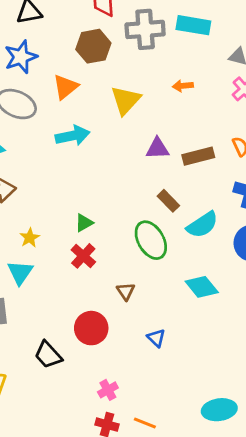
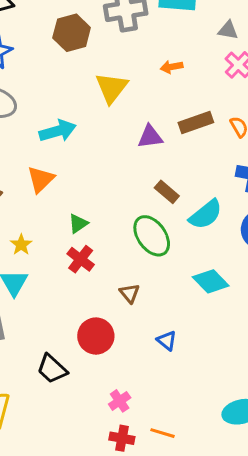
orange triangle: (65, 87) -> (41, 179), moved
brown rectangle: (198, 156) -> (196, 123), moved

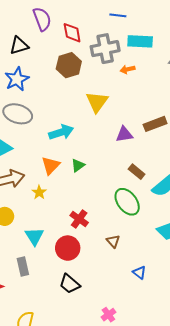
orange arrow: (172, 67) -> (128, 69), moved
green triangle: (78, 223) -> (78, 165), moved
yellow star: (21, 245) -> (39, 192), moved
red circle: (96, 336) -> (68, 248), moved
black trapezoid: (52, 369) -> (70, 284), moved

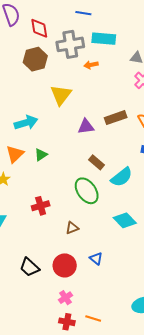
red cross: (79, 219) -> (41, 206), turned 36
brown triangle: (113, 241) -> (72, 228), turned 48
red circle: (68, 248) -> (65, 265), moved

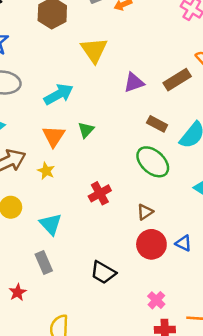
brown rectangle: (116, 118) -> (177, 80), moved
red circle: (65, 265) -> (151, 244), moved

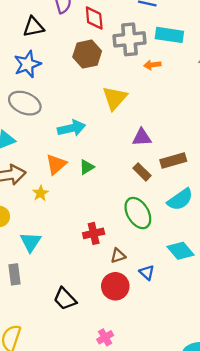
brown rectangle: (177, 80) -> (173, 160), moved
brown rectangle: (157, 124) -> (142, 172), moved
red cross: (100, 193) -> (94, 233), moved
blue triangle: (183, 243) -> (147, 273), moved

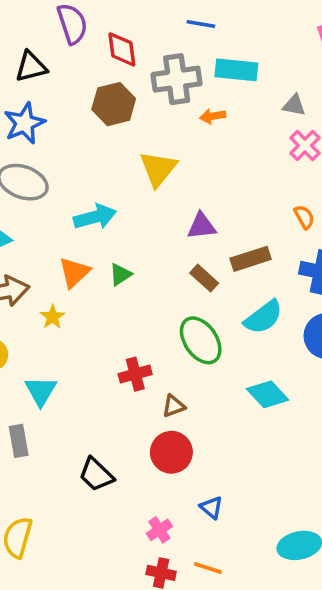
blue triangle: (147, 273) -> (211, 508), moved

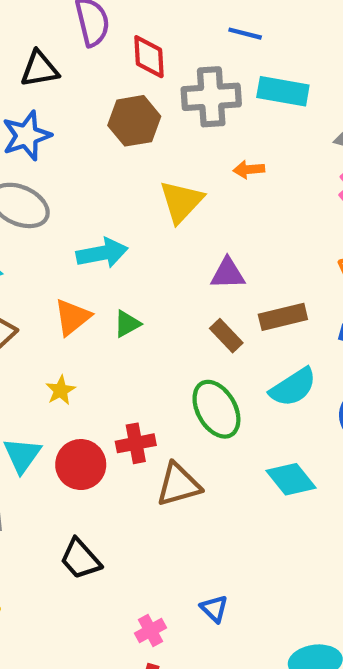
orange arrow: (213, 116) -> (249, 170), moved
yellow star: (53, 317) -> (61, 390), moved
brown triangle: (174, 406) -> (178, 485), size x1.6
red circle: (171, 452) -> (81, 465), moved

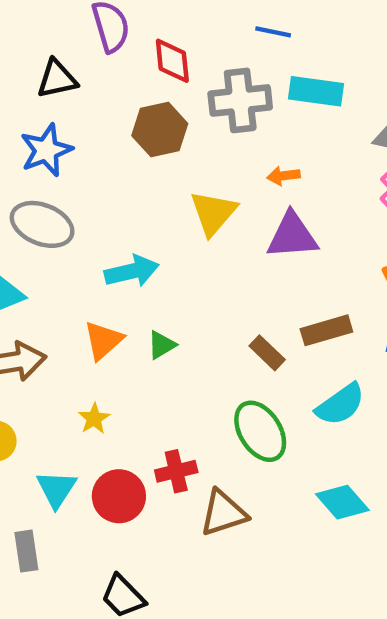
purple triangle: (228, 273) -> (292, 236), moved, size x1.4

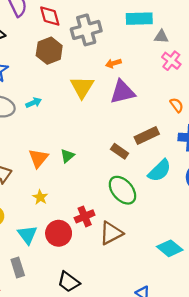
cyan rectangle: (316, 91) -> (139, 19), moved
cyan arrow: (132, 271) -> (34, 103), moved, size x0.6
cyan diamond: (342, 502) -> (170, 248), moved

